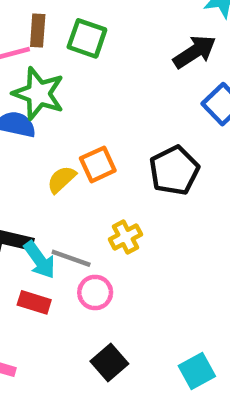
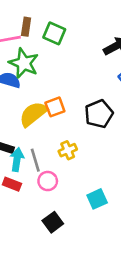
yellow semicircle: (62, 179) -> (33, 114), size x1.6
gray line: (71, 258) -> (35, 160), turned 50
cyan arrow: (40, 260) -> (17, 160), turned -140
cyan square: (197, 371) -> (97, 199), moved

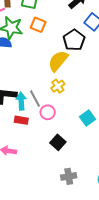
orange square: (55, 107) -> (38, 25), moved, turned -35
yellow semicircle: (33, 114) -> (58, 61), moved
black pentagon: (99, 114) -> (74, 40), moved

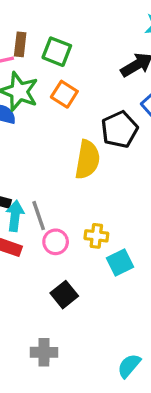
yellow semicircle: (58, 61) -> (87, 160), turned 140
yellow cross: (58, 86) -> (96, 236), moved, turned 32
gray cross: (69, 176) -> (44, 352), moved

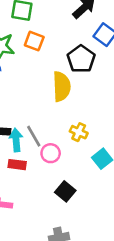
yellow cross: (96, 236) -> (79, 132), moved, turned 30

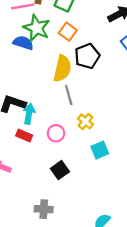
black pentagon: (81, 59) -> (87, 56), moved
yellow semicircle: (62, 87) -> (62, 68), moved
gray line: (34, 136) -> (69, 95), moved

